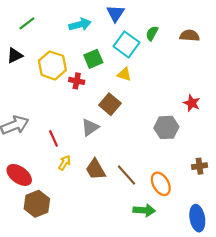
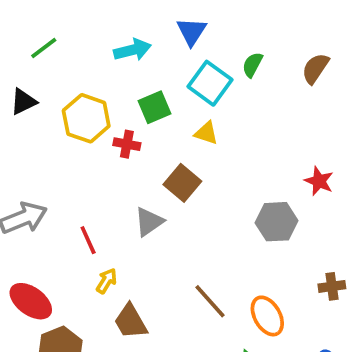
brown semicircle: (190, 36) -> (315, 68), turned -60
brown trapezoid: (96, 169) -> (131, 322), moved

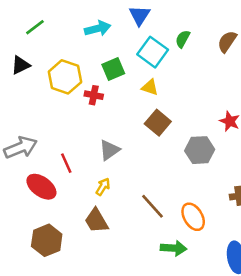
brown square: (182, 183) -> (158, 123), moved
yellow arrow: (107, 281) -> (103, 187), moved
red ellipse: (31, 301) -> (41, 187), moved

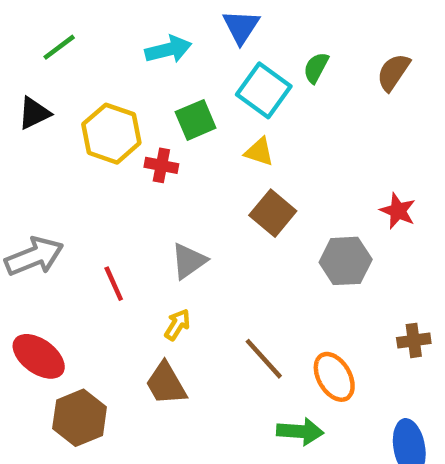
red ellipse: (41, 187) -> (39, 356), moved

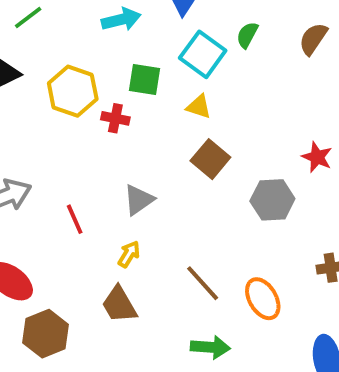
green square: (196, 120) -> (144, 80), turned 32
green arrow: (300, 431) -> (210, 347), moved

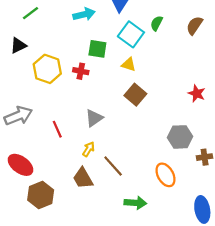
yellow hexagon: (73, 91) -> (47, 69), moved
gray hexagon: (272, 200) -> (180, 137), moved
brown line: (203, 283) -> (113, 166), moved

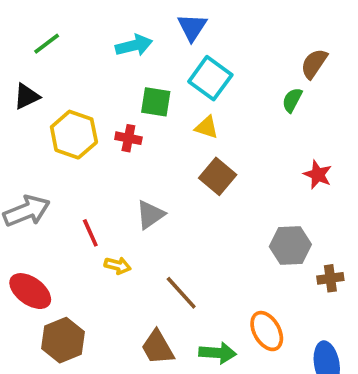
green semicircle: (157, 23) -> (292, 100), moved
yellow arrow: (89, 149) -> (118, 266), moved, turned 72
orange ellipse: (165, 175) -> (267, 331), moved
brown trapezoid: (83, 178) -> (158, 347), moved

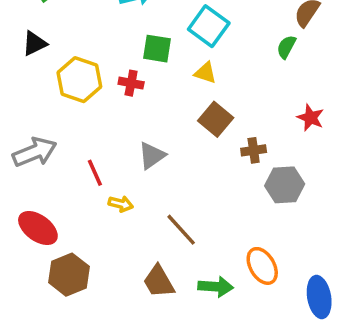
brown cross: (330, 278) -> (254, 150), moved

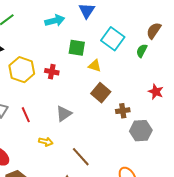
cyan square: (209, 26) -> (113, 39), moved
green square: (157, 49) -> (77, 48), moved
red line: (95, 173) -> (26, 115), moved

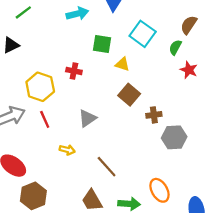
yellow hexagon: (22, 70) -> (40, 87), moved
red star: (156, 92) -> (189, 70), moved

